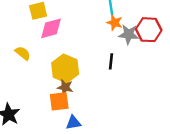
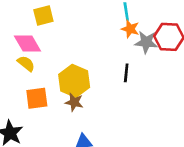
pink diamond: (51, 28) -> (27, 44), moved, turned 75
orange square: (59, 101) -> (37, 98), moved

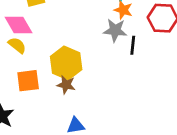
gray star: (146, 42) -> (115, 30), moved
black line: (126, 73) -> (133, 45), moved

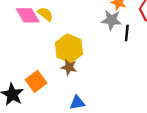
yellow semicircle: (17, 45) -> (45, 14), moved
orange square: (28, 81) -> (36, 81), moved, turned -30

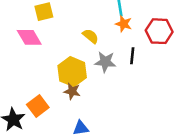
yellow semicircle: (45, 14) -> (91, 36), moved
gray star: (111, 20) -> (105, 62), moved

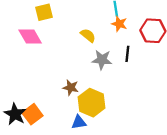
yellow hexagon: (72, 72) -> (92, 103), moved
orange square: (38, 106) -> (32, 114), moved

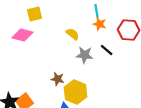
pink diamond: (30, 37) -> (23, 35), turned -45
black line: (127, 54) -> (107, 50), turned -56

